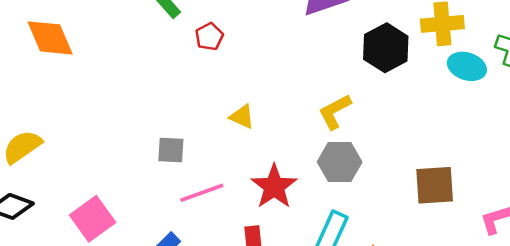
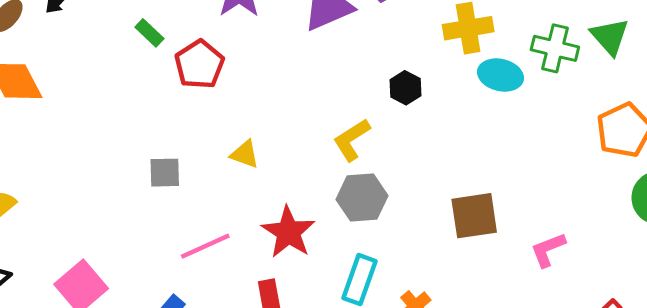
red pentagon: (209, 37) -> (199, 65), size x1.5
black hexagon: (386, 48) -> (405, 88), moved, size x0.6
gray square: (171, 150) -> (165, 173), moved

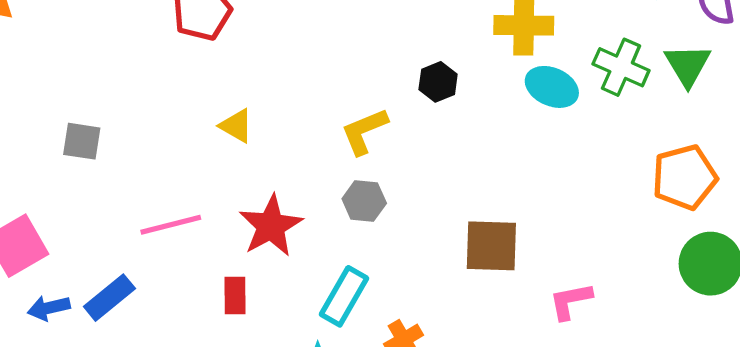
gray square: (165, 173) -> (82, 141), moved
gray hexagon: (362, 198) -> (364, 201), size x0.7

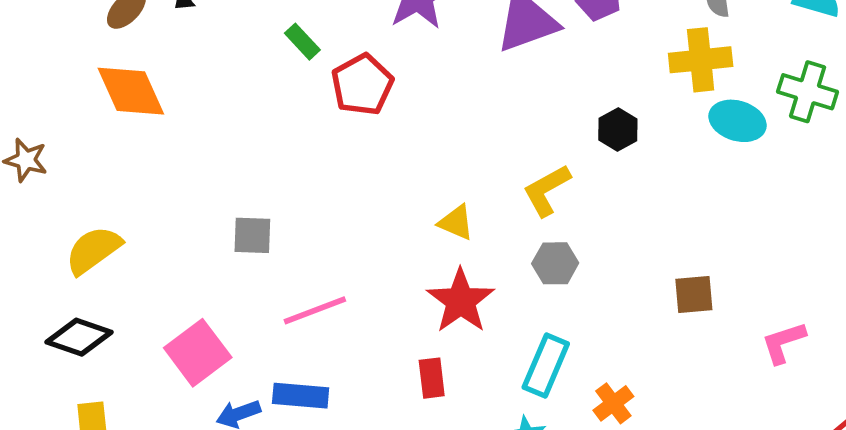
yellow triangle: (236, 126) -> (456, 222), moved
pink line: (171, 225) -> (315, 310), moved
brown square: (491, 246) -> (694, 294), size x0.7
blue rectangle: (109, 298) -> (301, 396), turned 51

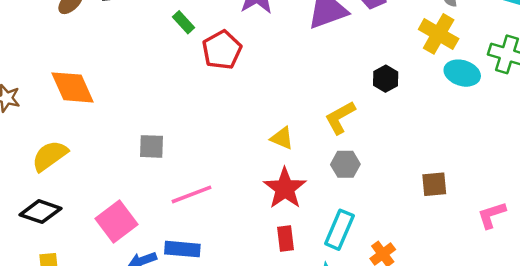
yellow cross: (701, 60) -> (439, 34), turned 36
orange diamond: (131, 91) -> (72, 87), moved
red rectangle: (432, 378) -> (285, 238), moved

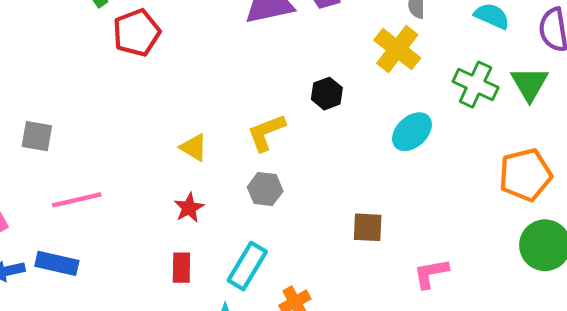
cyan ellipse: (462, 73) -> (412, 132), moved, turned -68
red star: (285, 188) -> (189, 208), size x0.6

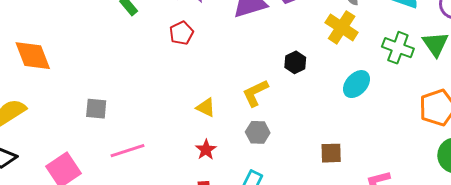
red pentagon: (137, 33) -> (181, 33), moved, size x0.7

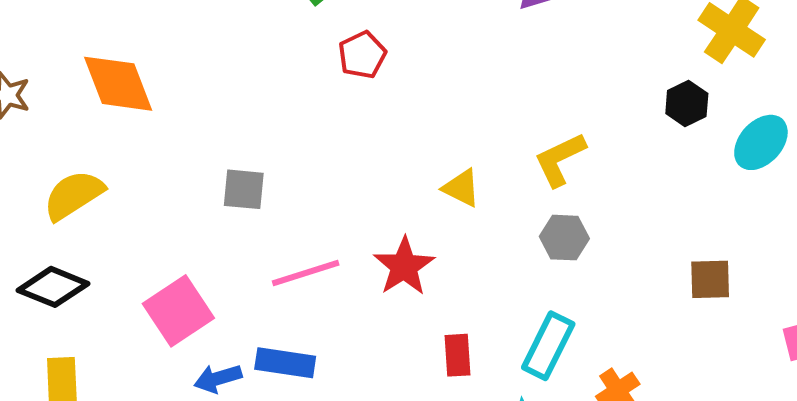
red pentagon: (181, 33) -> (362, 55), moved
black hexagon: (295, 62) -> (687, 103), moved
red star: (206, 150) -> (404, 266), moved, size x1.4

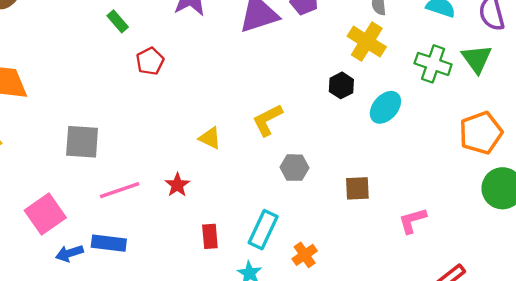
gray square: (244, 189) -> (82, 142), size x1.4
gray hexagon: (564, 238) -> (294, 168), moved
red star: (404, 266) -> (177, 185), size x0.7

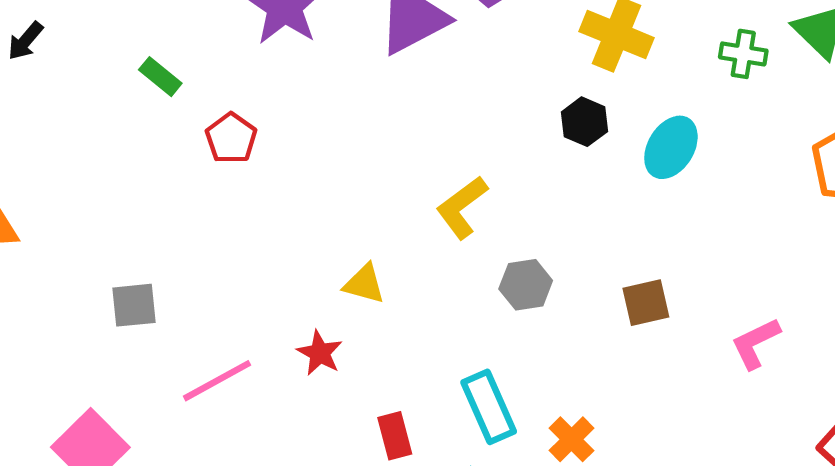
green cross: (433, 64) -> (743, 54), size x0.7
yellow triangle: (210, 138) -> (364, 284), moved
gray square: (82, 142) -> (134, 305), size x0.7
cyan rectangle: (263, 230) -> (489, 407), turned -39

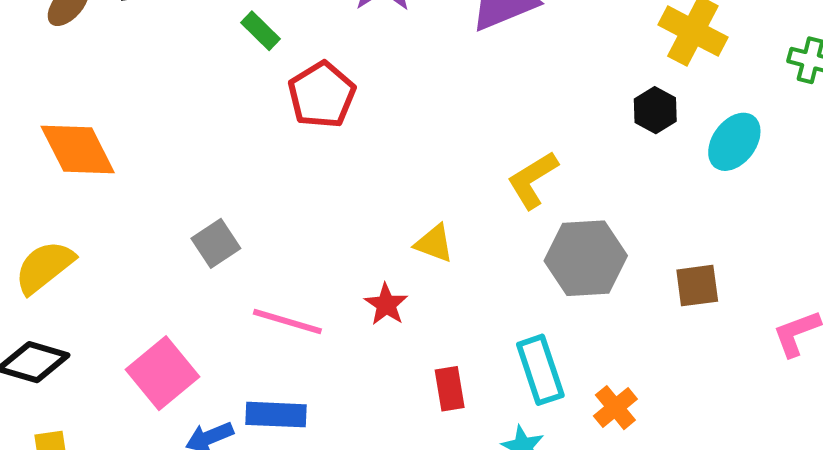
red pentagon: (231, 138) -> (322, 95), size x1.4
gray hexagon: (526, 285) -> (586, 258), size x1.6
gray square: (134, 305) -> (216, 243), turned -33
pink line: (217, 381) -> (287, 321), turned 40

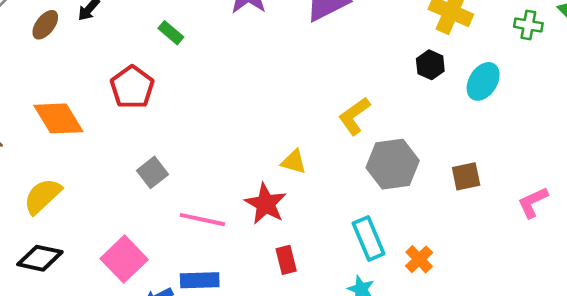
red pentagon: (322, 95) -> (132, 87), moved
red star: (386, 304) -> (266, 204), size x1.5
red rectangle: (450, 389) -> (286, 260), moved

